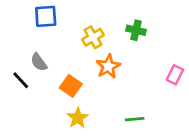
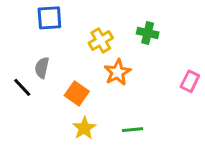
gray semicircle: (39, 62) -> (42, 68), turned 48
green line: (135, 119) -> (133, 130), moved

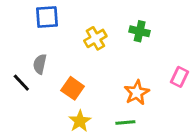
orange star: (117, 72) -> (137, 93), moved

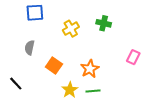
black line: (21, 83) -> (16, 84), moved
orange star: (137, 93) -> (90, 69), moved
yellow star: (80, 121) -> (70, 90), moved

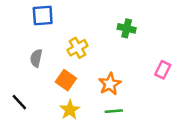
yellow cross: (71, 29) -> (78, 48), moved
yellow star: (70, 90) -> (70, 110), moved

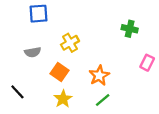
green cross: (127, 28) -> (130, 29), moved
gray semicircle: (36, 58) -> (33, 52), turned -112
green line: (114, 111) -> (103, 100), turned -35

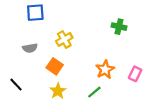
pink rectangle: (147, 63) -> (135, 74), moved
orange star: (99, 76) -> (105, 69), moved

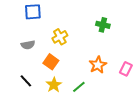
green cross: (119, 27) -> (103, 25), moved
black line: (16, 85) -> (26, 81), moved
green line: (94, 92) -> (79, 87), moved

